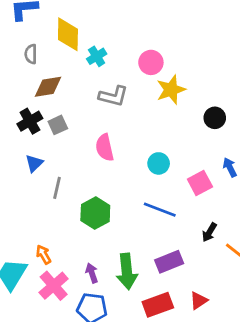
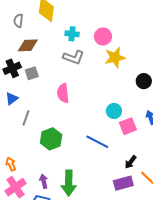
cyan cross: (97, 56) -> (72, 34), moved, turned 32
cyan circle: (159, 163) -> (114, 111), moved
purple rectangle: (169, 262) -> (123, 183), moved

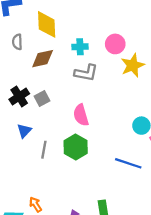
brown diamond: (28, 45) -> (43, 59), moved
green hexagon: (51, 139) -> (76, 147), moved

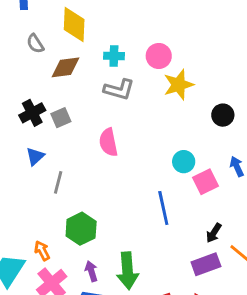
gray semicircle: (17, 42) -> (35, 44), turned -35
green hexagon: (76, 147) -> (81, 229), moved
blue line: (128, 163) -> (163, 208), turned 55

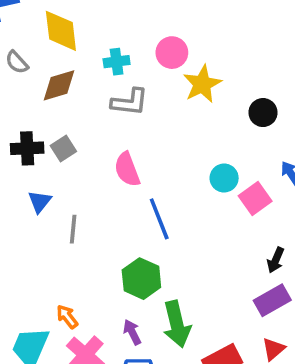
black cross: (32, 113) -> (27, 148), turned 35
blue line: (163, 208) -> (159, 219), moved
green hexagon: (81, 229) -> (141, 279), moved

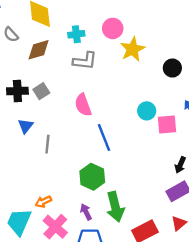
pink square: (255, 199) -> (167, 124), turned 30
orange arrow: (67, 317) -> (43, 202), turned -77

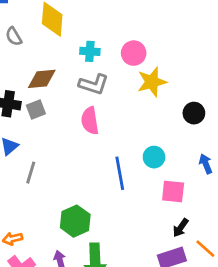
brown diamond: (39, 50) -> (42, 79), moved
pink semicircle: (83, 105) -> (90, 121), moved
pink square: (167, 124) -> (173, 192), moved
blue line: (104, 138) -> (120, 173), moved

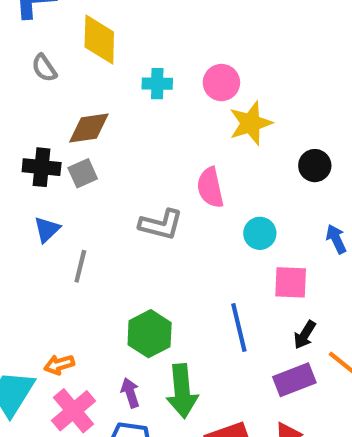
gray L-shape: (94, 84) -> (161, 225), moved
pink semicircle: (90, 121) -> (210, 188), moved
blue line: (120, 173) -> (239, 328), moved

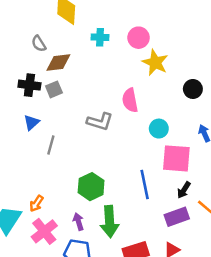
gray semicircle: (44, 68) -> (39, 44), moved
yellow star: (251, 123) -> (155, 63), turned -30
pink square: (291, 282) -> (176, 158), size x1.4
orange arrow: (59, 365) -> (36, 203), turned -42

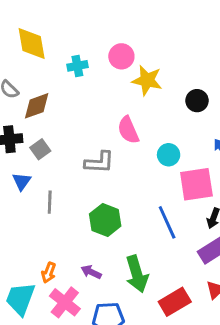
gray square: (54, 89) -> (40, 149), moved
green hexagon: (91, 187) -> (105, 220), moved
purple arrow: (78, 222) -> (91, 272), moved, turned -35

